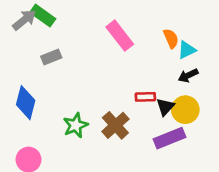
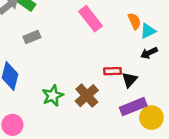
yellow circle: (185, 110) -> (151, 118), moved

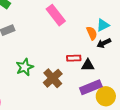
orange semicircle: (134, 21) -> (92, 33), moved
black triangle: (130, 80) -> (88, 65), turned 48
green star: (53, 96) -> (25, 67), moved

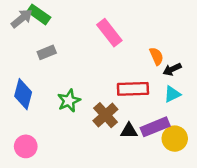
cyan triangle: (103, 25) -> (172, 94), moved
red rectangle: (74, 58) -> (133, 89), size x1.6
black triangle: (88, 65) -> (129, 131), moved

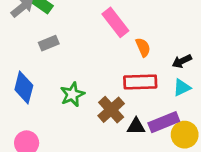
orange semicircle: (156, 56) -> (143, 47), moved

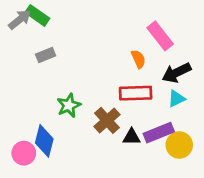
pink rectangle: (115, 22) -> (160, 36), moved
black arrow: (182, 61) -> (177, 73), size x1.5
blue diamond: (24, 87) -> (44, 141), moved

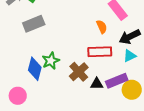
gray rectangle: (46, 55) -> (34, 24), size x1.5
blue diamond: (44, 141) -> (35, 69), moved

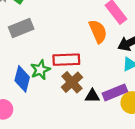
orange semicircle: (102, 27) -> (98, 31), size x1.5
red rectangle: (100, 52) -> (66, 60), moved

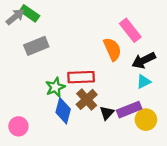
blue diamond: (22, 79) -> (63, 111), moved
black triangle: (92, 96) -> (107, 113), turned -48

